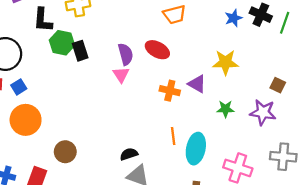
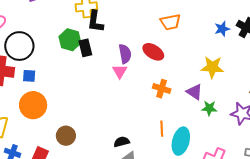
black L-shape: (43, 20) -> (95, 22), moved
purple triangle: (197, 84) -> (194, 92), moved
blue square: (19, 87) -> (29, 76), turned 32

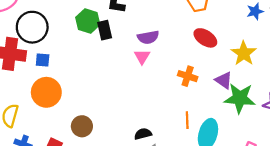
red ellipse: (153, 52) -> (205, 38), moved
purple semicircle: (125, 54) -> (148, 37), turned 90
yellow star: (212, 67) -> (244, 53), turned 30
green star: (209, 108) -> (240, 98), size x1.8

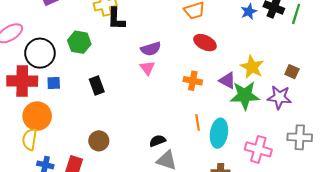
green hexagon: (88, 21) -> (79, 42), moved
black rectangle: (105, 30) -> (97, 85), moved
yellow star: (244, 53) -> (252, 67), moved
orange circle: (46, 92) -> (37, 116), moved

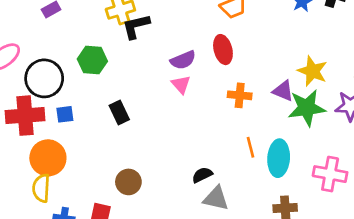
black L-shape: (116, 19) -> (136, 26), turned 80
red ellipse: (205, 43) -> (223, 50), moved, turned 55

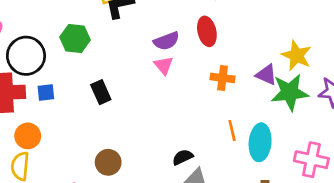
orange circle: (48, 158) -> (28, 136), size x0.7

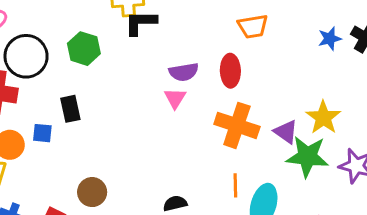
orange cross: (223, 78) -> (237, 125), size x1.6
blue square: (46, 92) -> (42, 133), moved
black rectangle: (101, 92) -> (70, 109), moved

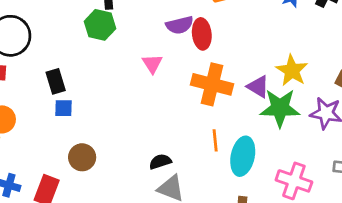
green hexagon: (84, 49) -> (100, 25), moved
purple semicircle: (184, 72) -> (180, 25), moved
blue square: (42, 133) -> (63, 108), moved

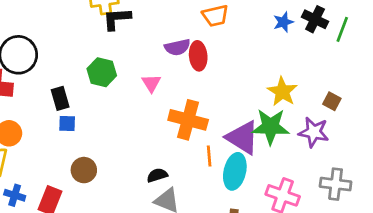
green hexagon: (100, 25) -> (102, 72), moved
orange cross: (212, 84) -> (188, 120), moved
purple triangle: (258, 87) -> (243, 138), moved, size x1.6

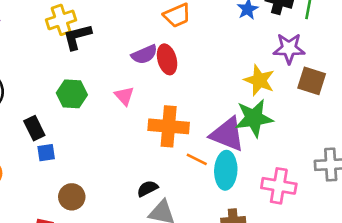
brown square: (332, 101) -> (312, 81), size x1.5
purple star: (314, 132) -> (289, 48), moved
orange line: (209, 156) -> (197, 159), turned -48

